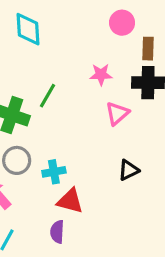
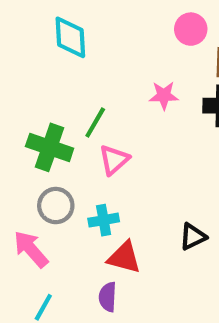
pink triangle: (117, 113) -> (114, 160), moved
black triangle: (129, 170) -> (193, 237), moved

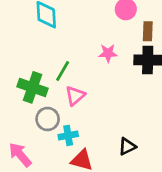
gray circle: (56, 206) -> (48, 119), moved

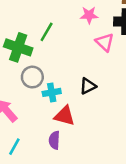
pink triangle: (75, 96) -> (105, 42), moved, turned -36
black triangle: (127, 146) -> (88, 86), moved

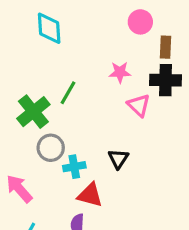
green cross: (18, 47) -> (33, 112), turned 32
black triangle: (88, 86) -> (118, 159), turned -30

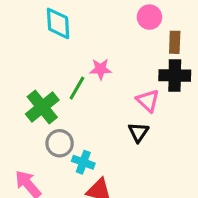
pink star: (120, 72) -> (101, 69), moved
black triangle: (118, 159) -> (138, 132), moved
cyan cross: (74, 167) -> (83, 162), turned 30

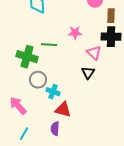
pink star: (101, 69) -> (75, 33), moved
green line: (77, 88) -> (49, 45), turned 63
green cross: (42, 107) -> (27, 57), turned -35

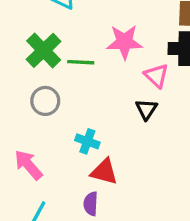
pink star: (75, 33) -> (124, 42), size x1.5
green cross: (27, 57) -> (44, 50), moved, turned 30
gray circle: (38, 80) -> (45, 101), moved

